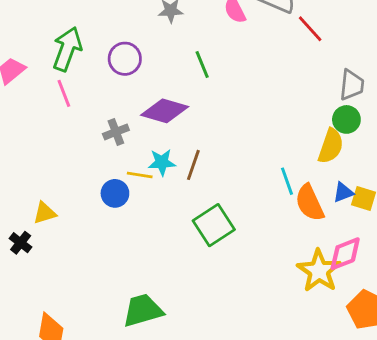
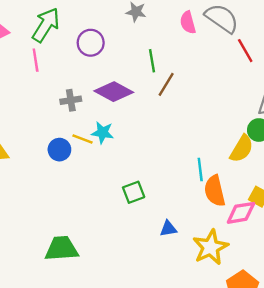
brown line: (193, 165) -> (166, 84), moved
blue triangle: (343, 192) -> (168, 229), moved
green square: (214, 225) -> (134, 192), size x0.7
pink diamond: (345, 254) -> (241, 213), moved

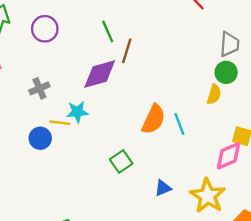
purple diamond: (114, 92) -> (100, 74), moved, turned -30
yellow semicircle: (242, 149) -> (214, 94), size x0.7
orange semicircle: (215, 191) -> (153, 119), moved, turned -128

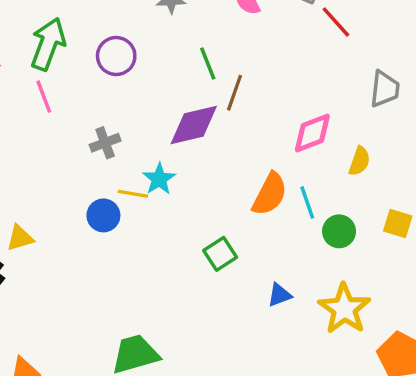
green circle: (226, 72) -> (339, 231), moved
cyan star: (77, 112) -> (159, 179), turned -30
pink diamond: (229, 156) -> (312, 133), moved

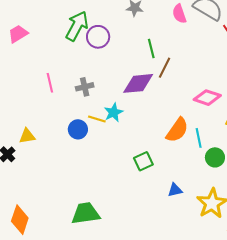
green arrow: (48, 44) -> (77, 26), moved
pink line: (44, 97) -> (50, 83), moved
pink diamond: (312, 133) -> (207, 98), turned 32

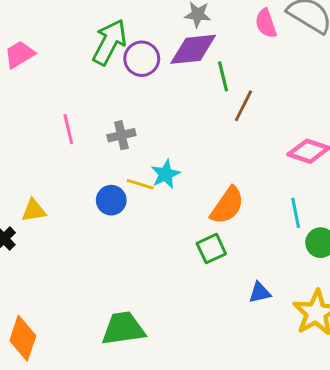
purple diamond: (138, 83) -> (193, 49), moved
orange semicircle: (177, 130) -> (227, 206), moved

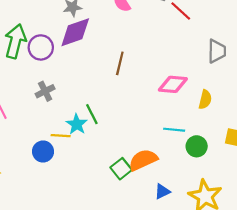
green line: (223, 76) -> (92, 114), moved
gray cross: (121, 135) -> (45, 91), moved
orange semicircle: (227, 206) -> (143, 160), moved, turned -136
cyan line: (296, 213) -> (174, 130), turned -60

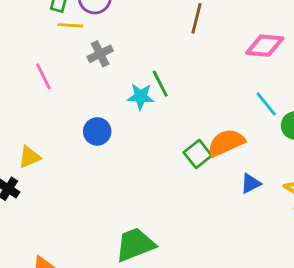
cyan star: (77, 124) -> (141, 97), turned -30
cyan line: (174, 130) -> (266, 104), turned 45
yellow line: (61, 136) -> (70, 25), moved

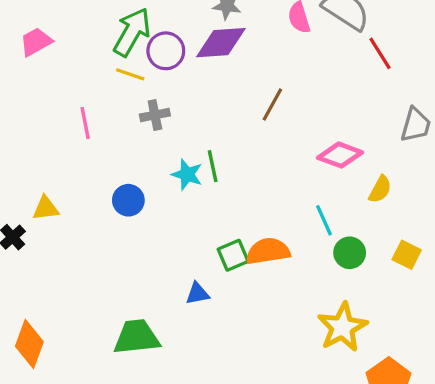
blue triangle: (251, 183) -> (197, 294), moved

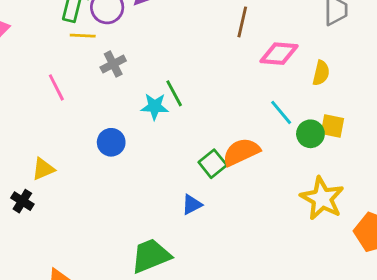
brown line: (272, 104) -> (242, 22), moved
yellow square: (407, 255) -> (332, 126), moved

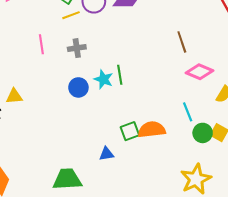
brown line: (242, 22) -> (182, 42), turned -50
yellow line: (83, 36) -> (71, 15), turned -42
gray cross: (113, 64) -> (77, 48), moved
blue circle: (111, 142) -> (78, 87), moved

